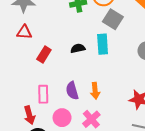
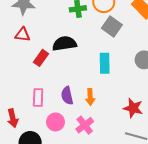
cyan rectangle: (103, 44) -> (105, 63), moved
black semicircle: (78, 48) -> (64, 44), moved, size x1.6
red arrow: (29, 115) -> (13, 118), moved

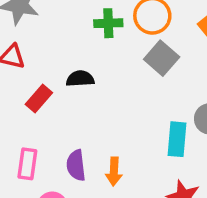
black semicircle: (64, 44) -> (80, 79), size x0.7
cyan rectangle: (105, 63) -> (177, 139), moved

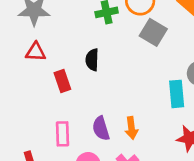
black semicircle: (80, 79) -> (92, 60), turned -75
red rectangle: (39, 98) -> (62, 81), turned -50

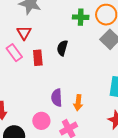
red triangle: (36, 52) -> (24, 33), turned 42
pink rectangle: (63, 134) -> (14, 53), moved, turned -48

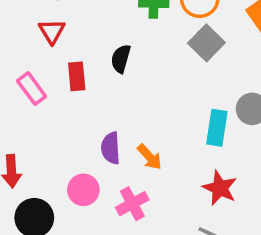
pink rectangle: (14, 53) -> (32, 89), moved
orange arrow: (78, 103) -> (149, 157), turned -49

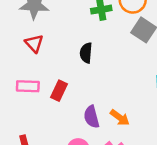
red rectangle: (77, 76) -> (59, 91), moved, turned 42
pink rectangle: (32, 89) -> (28, 86), turned -40

